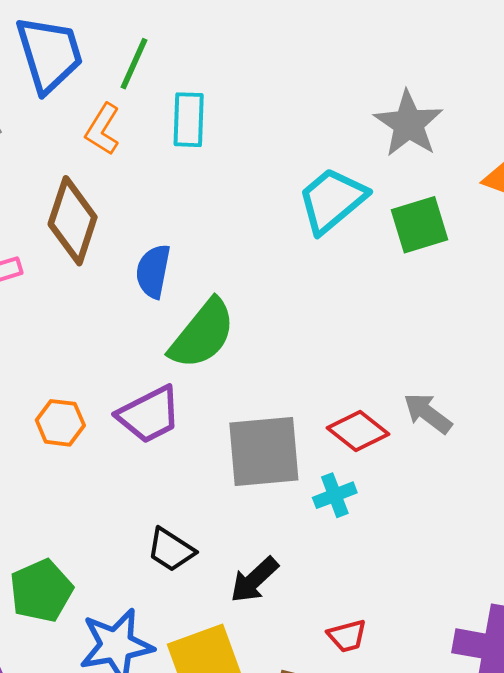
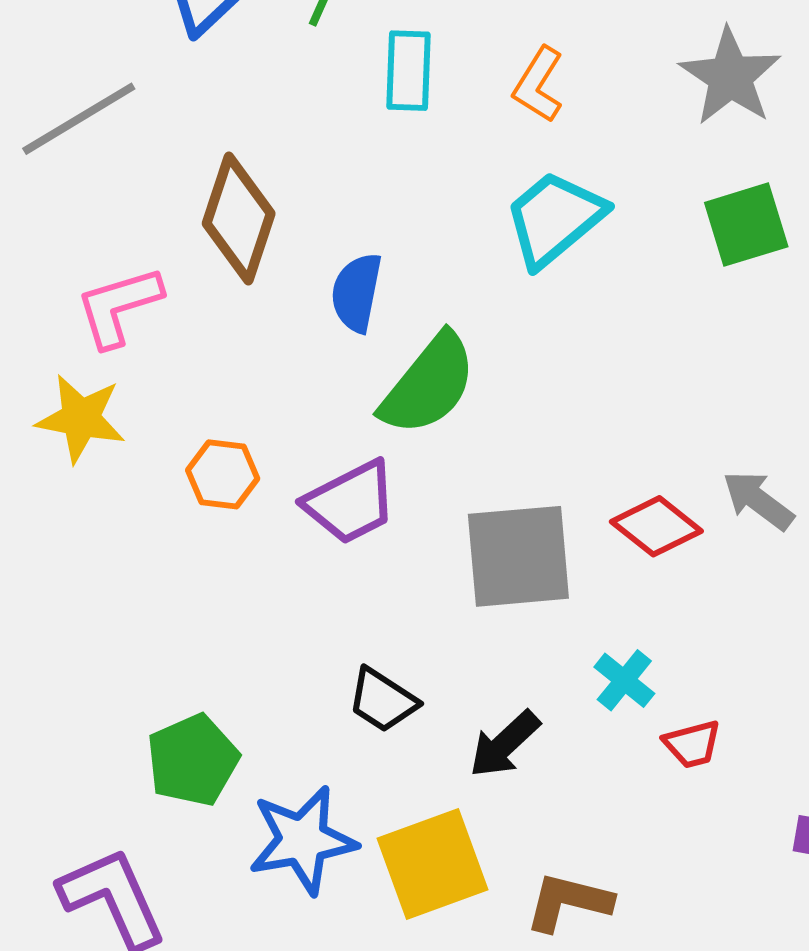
orange L-shape: (103, 129) -> (538, 85), moved
cyan trapezoid: (332, 200) -> (554, 219), moved
orange hexagon: (60, 423) -> (223, 474), moved
cyan cross: (335, 495) -> (624, 680), moved, turned -30
red trapezoid: (347, 636) -> (692, 744), moved

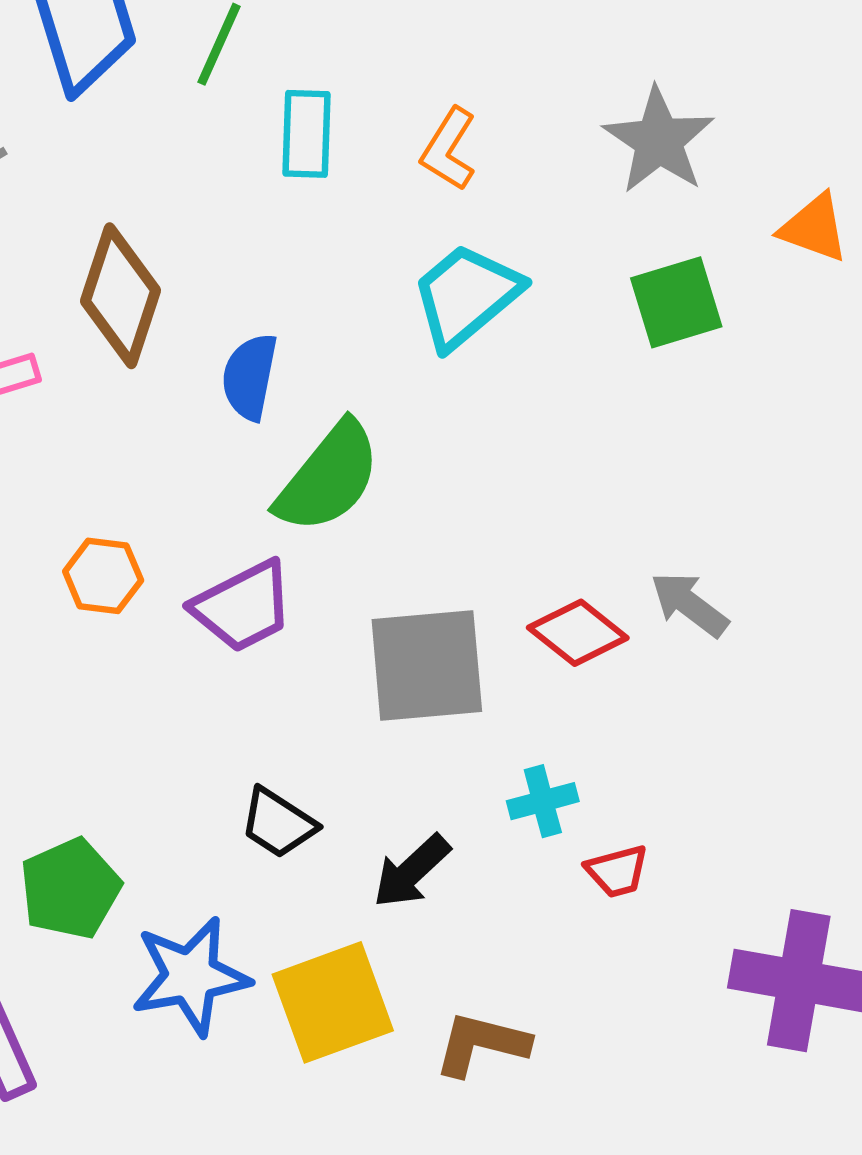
cyan cross: (624, 680) -> (543, 801), turned 36

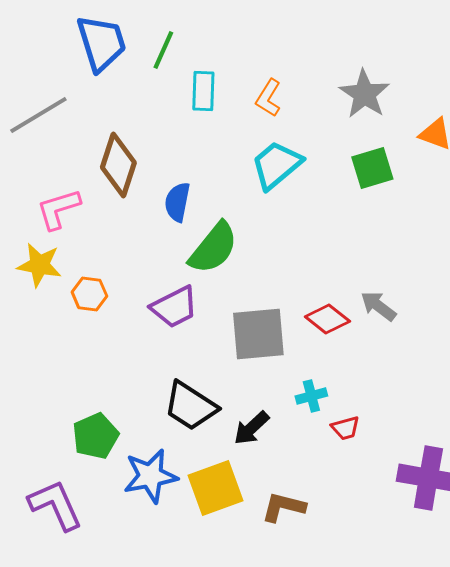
orange hexagon: (103, 576) -> (89, 294), moved
black trapezoid: (278, 823) -> (190, 406), size x1.5

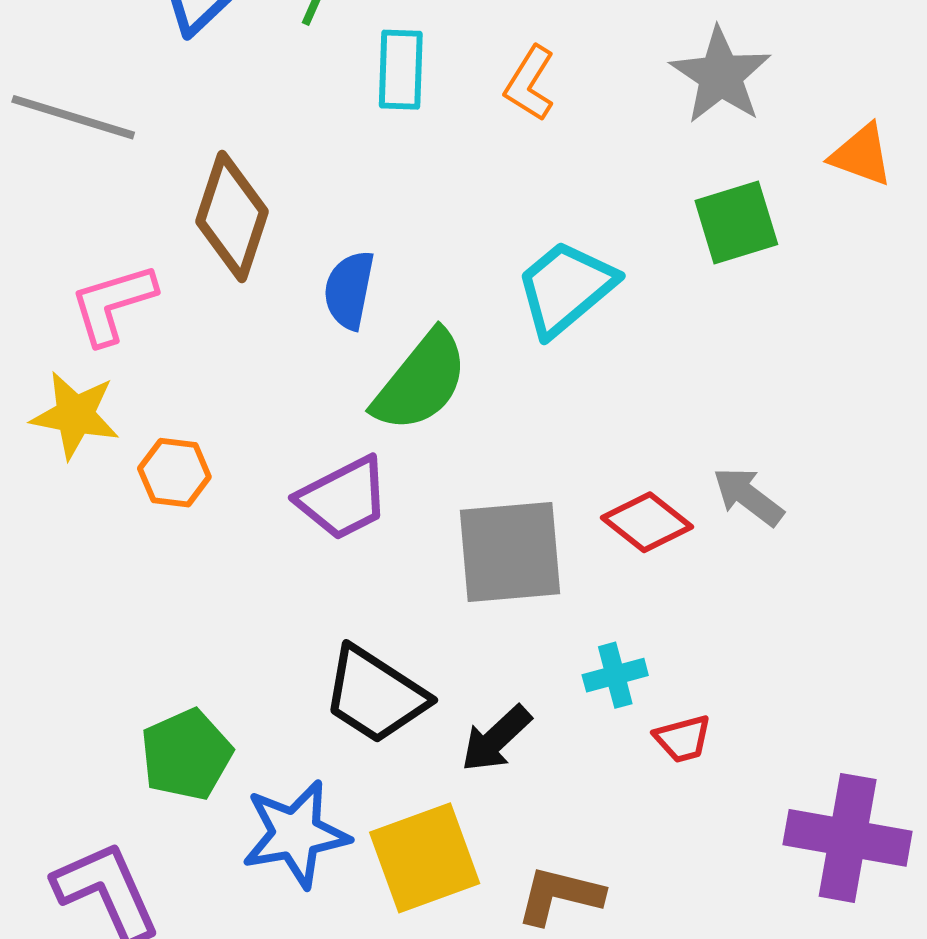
gray line: (38, 115) -> (73, 117), turned 48
cyan trapezoid: (276, 165) -> (566, 288), moved

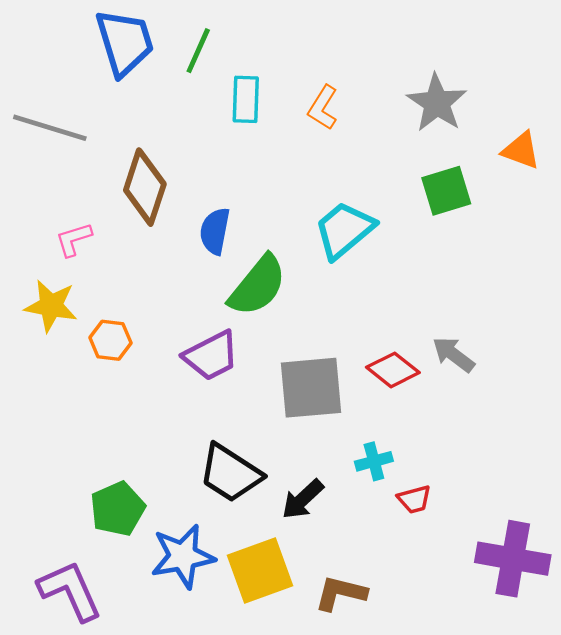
pink L-shape: (113, 304) -> (74, 239), size x0.7

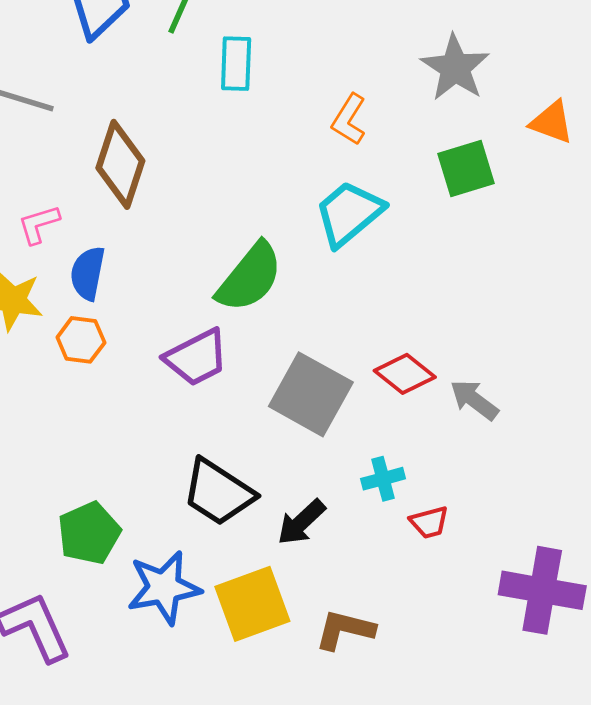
orange L-shape: (323, 108) -> (349, 119), moved
blue semicircle: (215, 231) -> (88, 273), moved
gray arrow: (453, 354) -> (474, 400), moved
gray square: (311, 388) -> (311, 394), turned 34

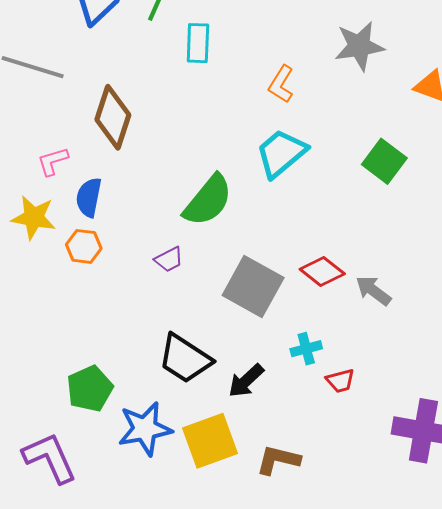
gray star: (455, 68) -> (359, 46), turned 30
green square: (466, 168) -> (384, 161), moved, turned -36
purple trapezoid: (197, 358) -> (169, 259), size x0.6

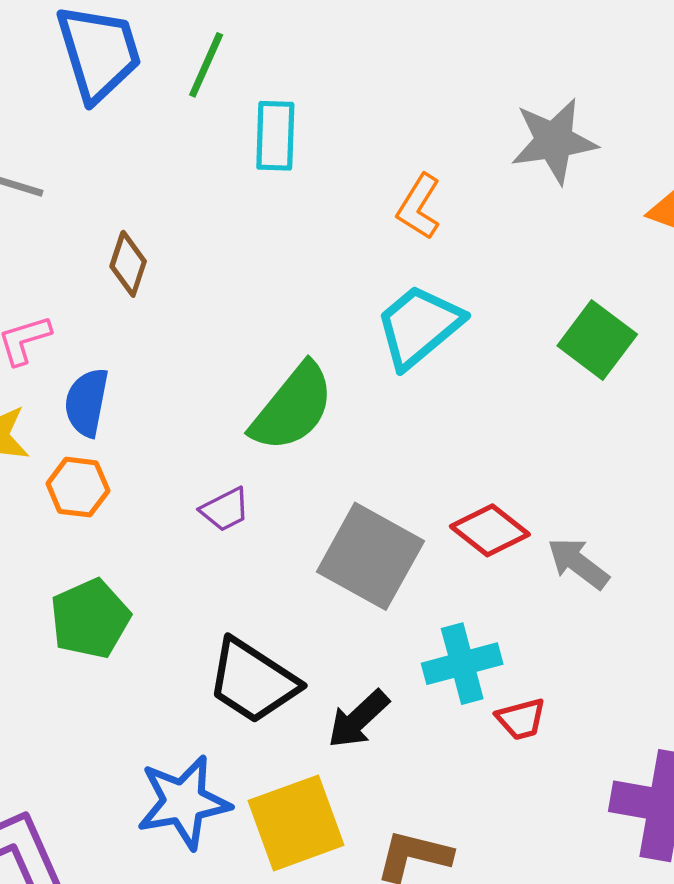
brown diamond: (113, 117) -> (128, 264), size x0.6
cyan cross: (306, 349) -> (462, 664), size x1.4
green pentagon: (90, 389) -> (90, 619), moved

